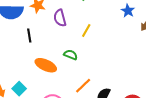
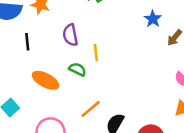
purple semicircle: (60, 18) -> (70, 35), moved
yellow line: (86, 31) -> (96, 53), moved, turned -40

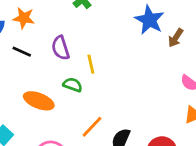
blue star: (153, 19) -> (149, 20), size x1.5
black line: (27, 42) -> (22, 52), moved, turned -54

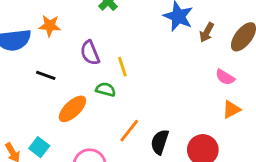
black line: (22, 52) -> (46, 75), moved
orange ellipse: (39, 101) -> (72, 109), turned -60

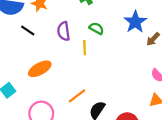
black line: (46, 75) -> (28, 30), moved
green semicircle: (106, 89) -> (97, 28), moved

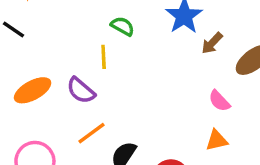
purple semicircle: (64, 31) -> (81, 91), moved, turned -42

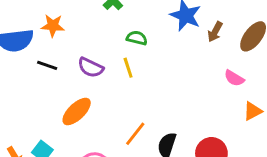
purple semicircle: (81, 91) -> (91, 68), moved
orange triangle: (217, 140) -> (253, 111), moved

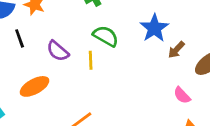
green semicircle: (137, 38) -> (106, 36), size x1.4
black line: (47, 65) -> (20, 38), turned 36

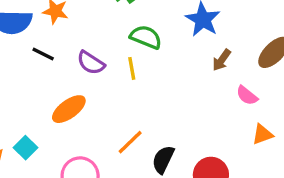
black line: (20, 38) -> (43, 54), turned -36
brown arrow: (176, 50) -> (222, 60), moved

